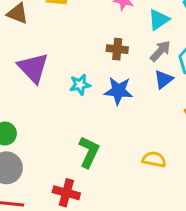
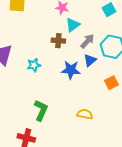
cyan triangle: (159, 20) -> (73, 25), moved
blue star: (118, 91) -> (71, 70), moved

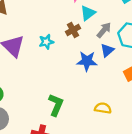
brown cross: (58, 41) -> (73, 30), turned -32
cyan star: (34, 65) -> (46, 42), moved

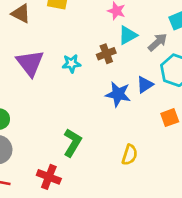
gray arrow: (104, 30) -> (158, 42), moved
yellow semicircle: (103, 108) -> (130, 155), turned 91

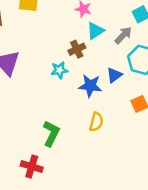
cyan star: (71, 64) -> (59, 70), moved
yellow semicircle: (130, 155) -> (96, 122), moved

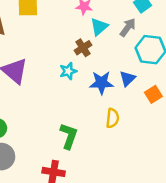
blue triangle: (114, 75) -> (127, 79), moved

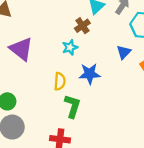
blue star: (101, 83) -> (90, 74), moved
yellow semicircle: (112, 118) -> (60, 81), moved

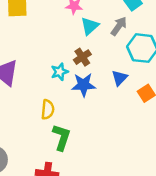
brown cross: (82, 26) -> (82, 57), moved
blue star: (90, 74) -> (83, 85), moved

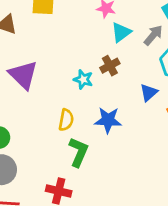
cyan star: (60, 72) -> (83, 79), turned 30
blue star: (83, 85) -> (108, 120), moved

